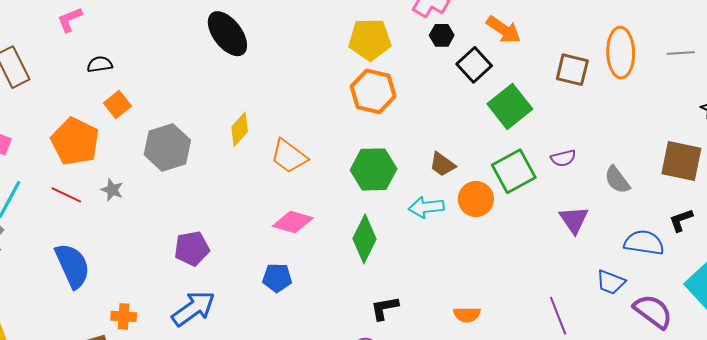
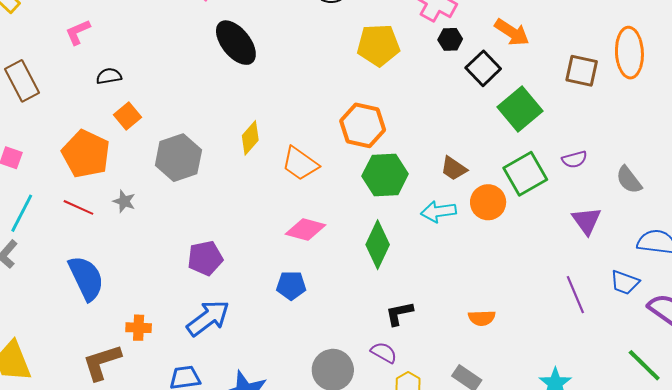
orange hexagon: (373, 91) -> (363, 125), moved
purple line: (558, 316) -> (575, 295), moved

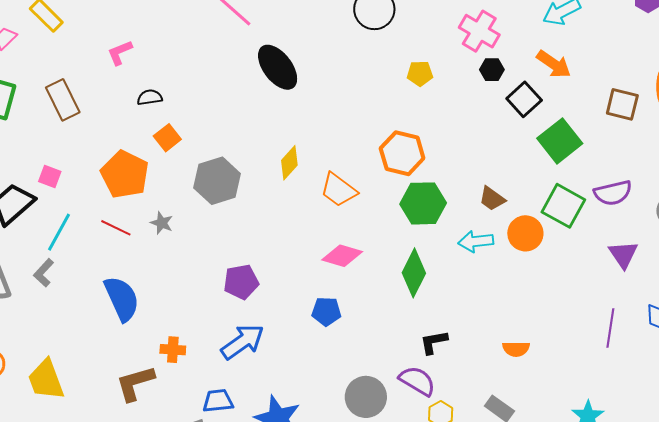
yellow pentagon: (378, 45) -> (420, 73), size x0.6
purple semicircle: (574, 159) -> (613, 193), size x1.5
green square: (525, 174) -> (563, 206), turned -33
purple line: (575, 295) -> (610, 328), turned 30
purple semicircle: (384, 352) -> (417, 381), size x1.4

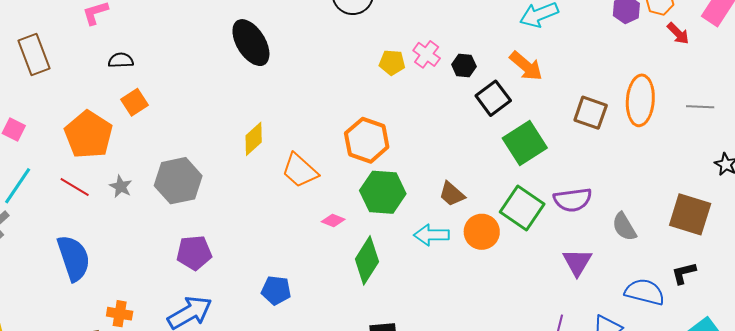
pink cross: (479, 31) -> (427, 54), moved, size x0.7
gray hexagon: (217, 181) -> (178, 181), moved
pink diamond: (342, 256) -> (333, 220), moved, size x0.6

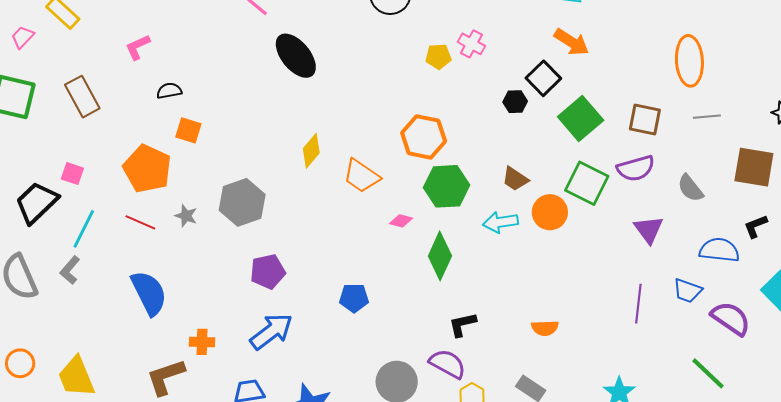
black hexagon: (464, 66) -> (515, 102), moved
orange square: (134, 102) -> (188, 130), turned -32
gray line: (700, 107) -> (707, 117), moved
brown square: (591, 113) -> (645, 119), moved

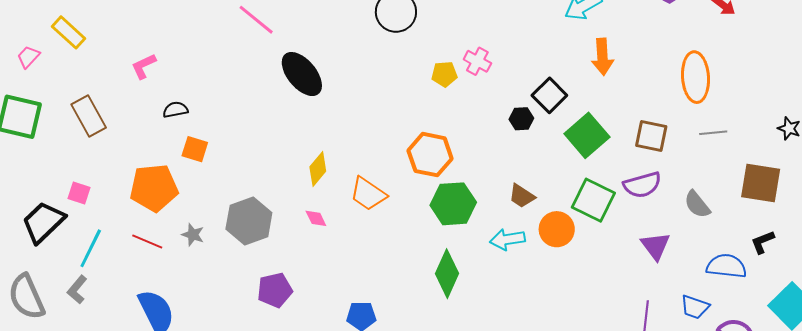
orange arrow: (572, 42) -> (602, 57), moved, turned 54
orange pentagon: (147, 169) -> (154, 188), turned -30
pink diamond: (401, 221) -> (316, 218), moved, turned 50

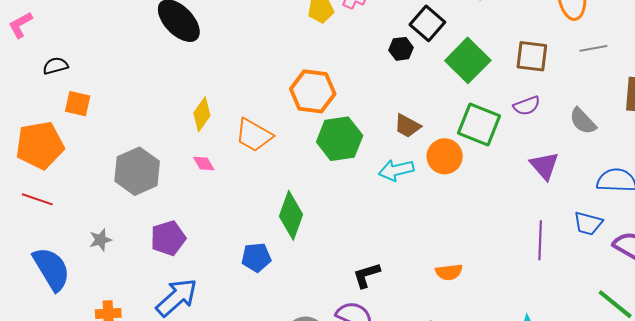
purple semicircle: (642, 185) -> (527, 106), size x0.7
gray star: (193, 235) -> (100, 240), moved, turned -30
green diamond: (447, 274) -> (291, 215), moved

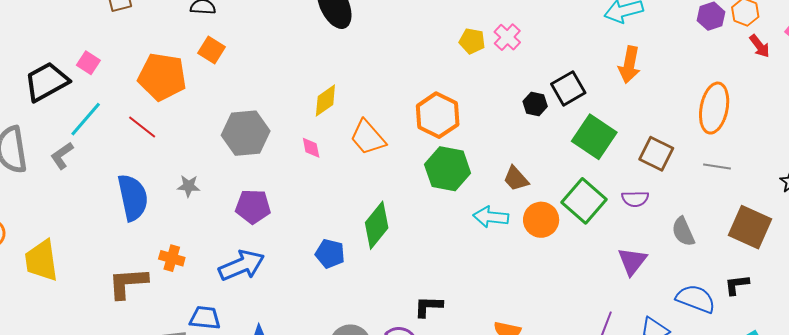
green square: (468, 60) -> (594, 137), turned -30

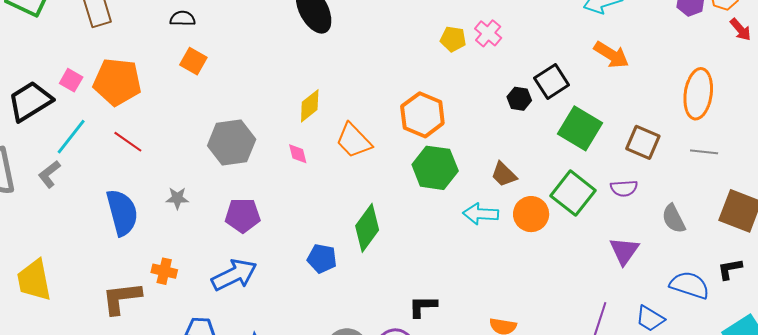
orange arrow: (629, 65) -> (611, 55), turned -66
orange pentagon: (162, 77) -> (117, 82), moved

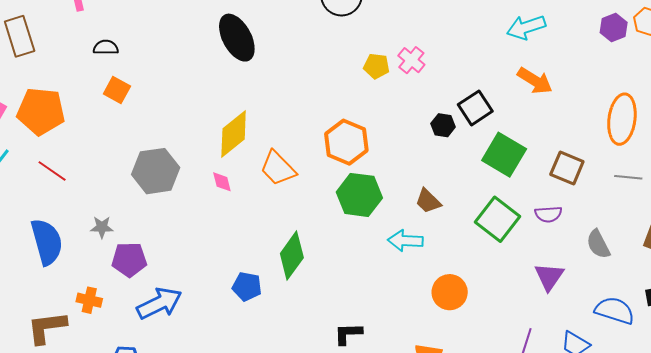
yellow diamond: (310, 106) -> (234, 134), size x1.4
orange circle: (531, 214) -> (450, 292), moved
purple pentagon: (243, 215) -> (129, 260), moved

